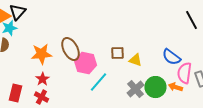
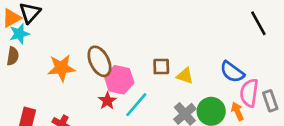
red star: (42, 79) -> (107, 101), moved
orange arrow: (175, 87) -> (237, 111), turned 48

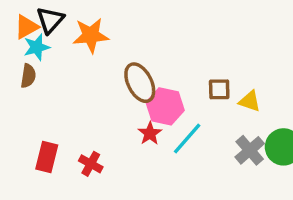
orange star: (61, 68) -> (91, 35), moved

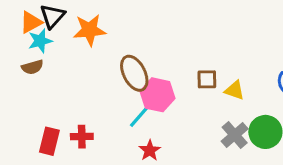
brown semicircle: (28, 76) -> (32, 67), turned 65
red star: (150, 133) -> (150, 150), moved
cyan line: (187, 138) -> (142, 113), moved
red cross: (91, 164) -> (82, 137), moved, turned -30

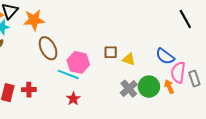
brown ellipse: (134, 73) -> (48, 48), moved
cyan line: (142, 113) -> (68, 74), turned 70

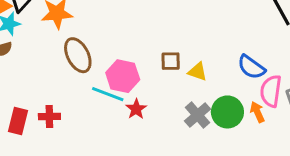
red star: (73, 99) -> (136, 109), moved

